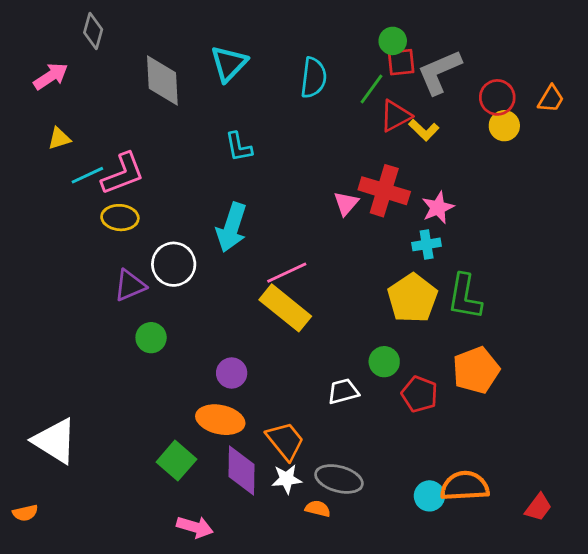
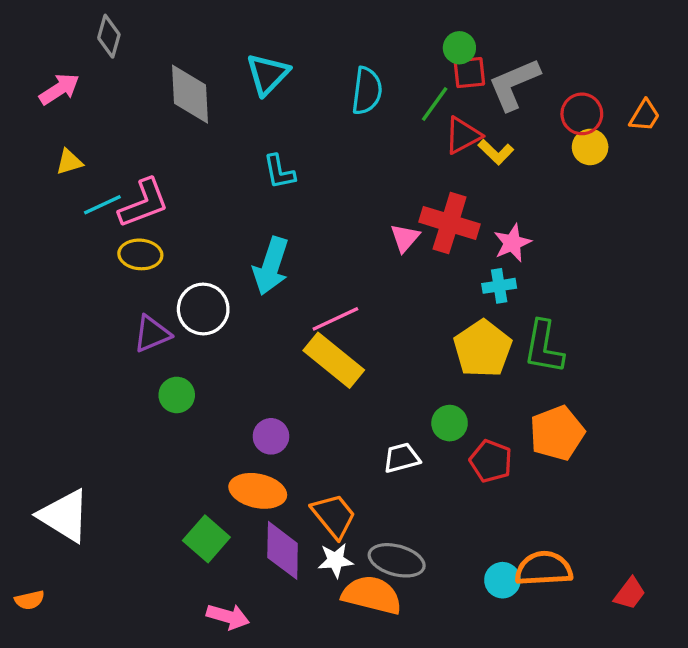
orange semicircle: (318, 509) -> (372, 595), size x2.0

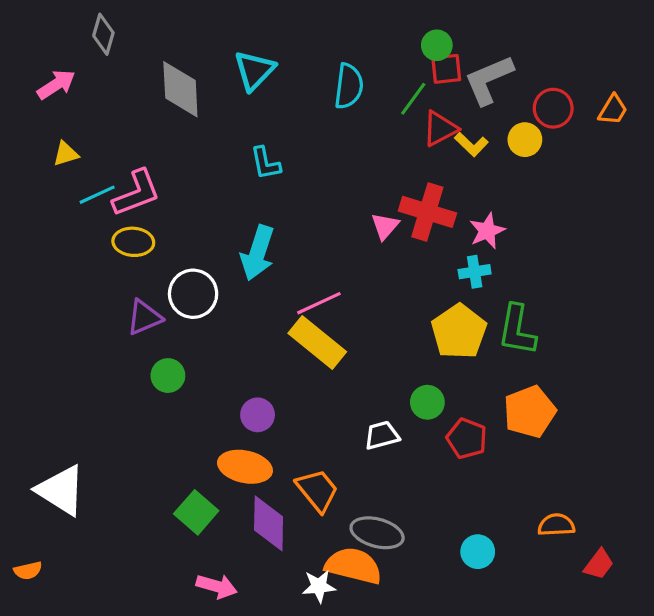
yellow circle: (590, 147) -> (525, 140), moved
white star: (335, 560) -> (319, 586), moved
orange semicircle: (544, 569) -> (556, 525), moved, size x0.7

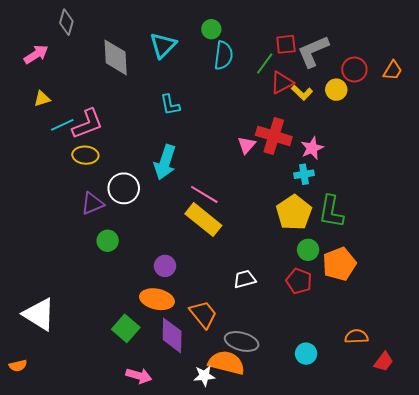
green circle: (437, 45) -> (211, 29), moved
pink line: (319, 303) -> (204, 194), turned 56
green circle: (427, 402) -> (308, 250), moved

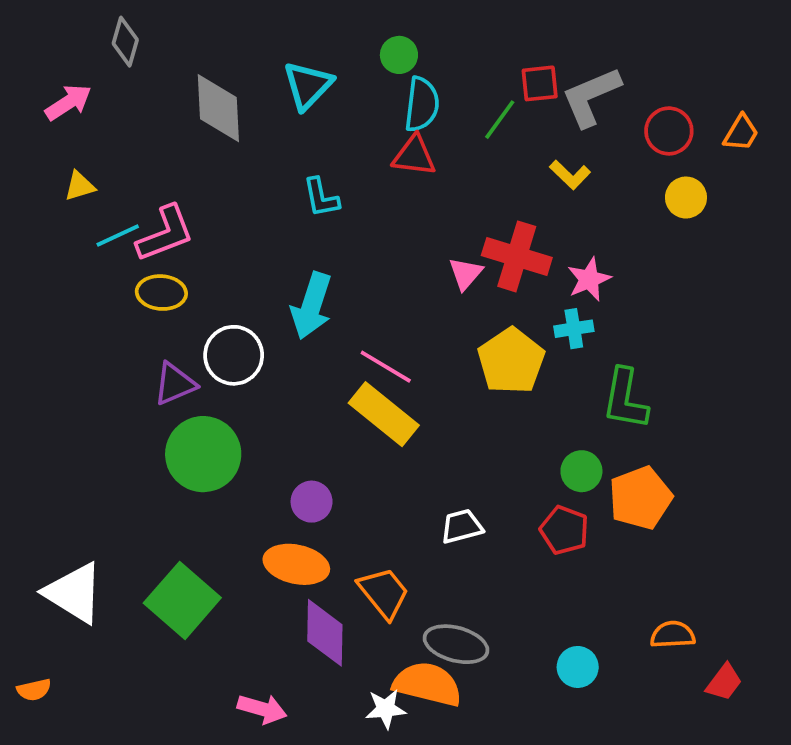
red triangle: (282, 83) -> (414, 156), moved, turned 35
yellow circle: (336, 90) -> (686, 198), moved
yellow pentagon: (294, 213) -> (511, 361), moved
green circle: (108, 241) -> (203, 454), size x1.8
green square: (126, 328) -> (182, 600), moved, size x1.4

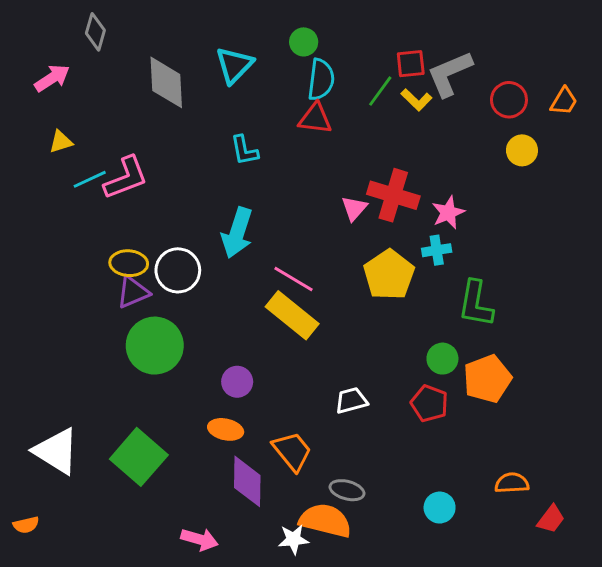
yellow L-shape: (570, 175) -> (416, 100), moved
yellow ellipse: (161, 293) -> (129, 263), moved
orange ellipse: (296, 564) -> (226, 429), size x0.7
gray ellipse: (456, 644) -> (347, 490), size x0.7

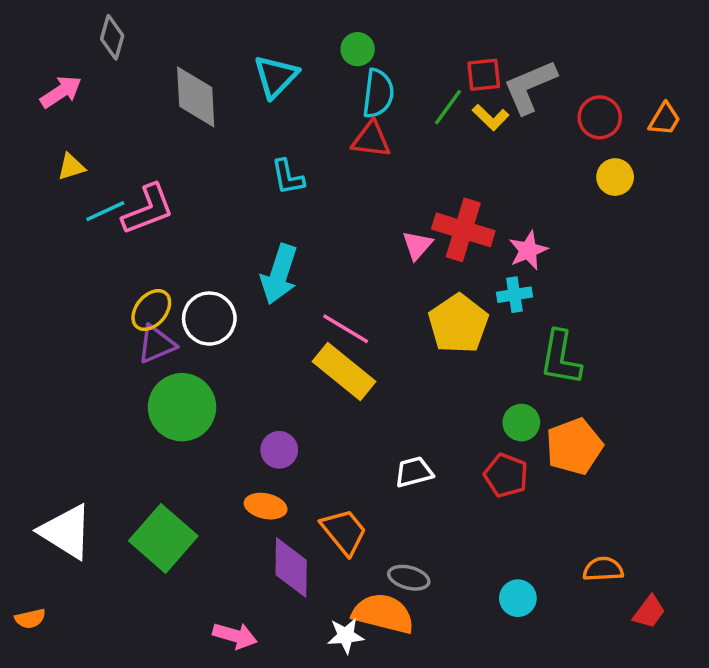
yellow ellipse: (129, 263) -> (151, 310), turned -54

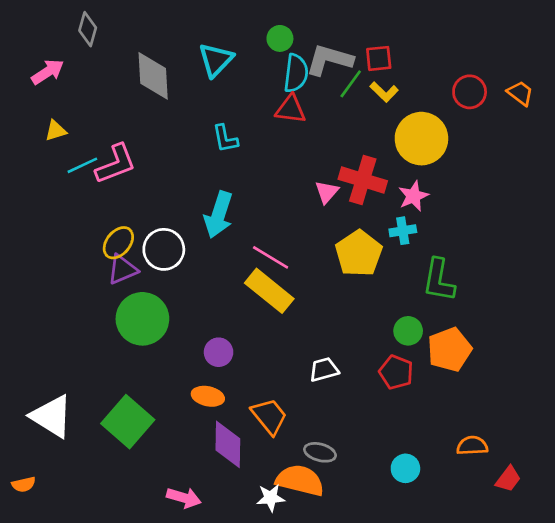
gray L-shape: (530, 87) -> (329, 60), moved, turned 39
orange trapezoid: (665, 119) -> (520, 93), turned -84
yellow circle: (615, 177) -> (421, 139), moved, size x1.8

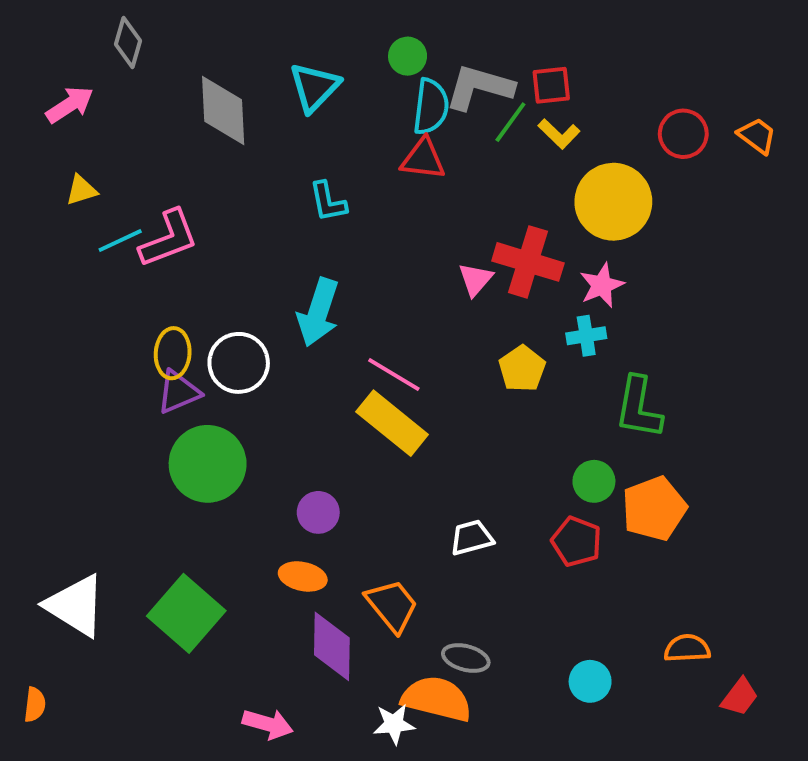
yellow ellipse: (118, 243) -> (173, 353), turned -36
yellow pentagon: (359, 253) -> (522, 369), size x0.7
orange semicircle: (24, 484) -> (35, 705), turned -70

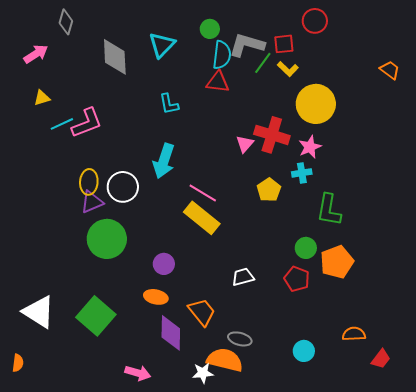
red circle: (683, 134) -> (315, 21), moved

